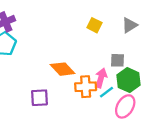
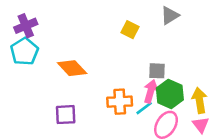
gray triangle: (130, 25) -> (170, 15), moved
orange diamond: (63, 69) -> (72, 68), moved
pink arrow: (101, 78) -> (151, 91), moved

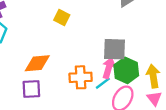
yellow square: (130, 30) -> (62, 18), moved
orange diamond: (72, 68) -> (37, 63), moved, turned -52
gray square: (157, 71) -> (115, 49), size x1.5

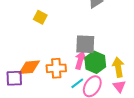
orange diamond: (37, 63) -> (29, 67), moved
cyan line: (103, 83) -> (77, 83), moved

